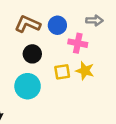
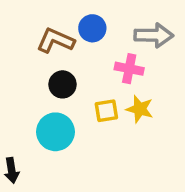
gray arrow: (94, 20) -> (154, 35), size x1.5
blue circle: (57, 25) -> (92, 28), moved

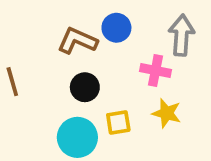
gray arrow: (154, 35) -> (181, 35), turned -87
yellow square: (106, 111) -> (118, 123), moved

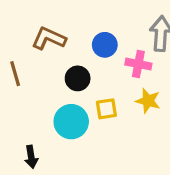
blue circle: (116, 28) -> (105, 45), moved
brown L-shape: (77, 41) -> (49, 38), moved

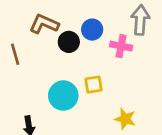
black circle: (78, 78) -> (69, 42), moved
yellow star: (148, 101) -> (125, 119), moved

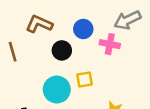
gray arrow: (140, 20) -> (127, 20), turned -120
black circle: (69, 42) -> (62, 50), moved

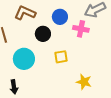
cyan circle: (57, 90) -> (24, 59), moved

